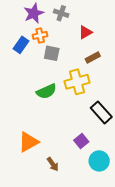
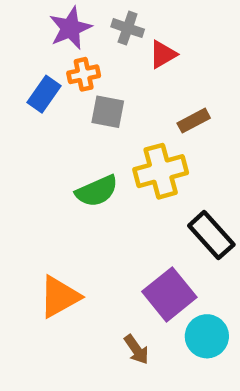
red triangle: (85, 32) -> (163, 54), moved
purple square: (81, 141) -> (169, 294), size x1.6
brown arrow: (53, 164) -> (136, 350), moved

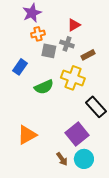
gray cross: (128, 28) -> (67, 44), moved
blue rectangle: (44, 94) -> (20, 67), moved
yellow cross: (161, 171) -> (73, 78), turned 35
cyan circle: (207, 336) -> (84, 159), moved

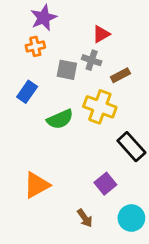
orange cross: (38, 34) -> (35, 46), moved
purple square: (77, 134) -> (105, 184), size x0.7
cyan circle: (84, 159) -> (131, 218), moved

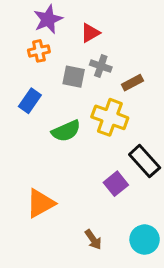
red triangle: (101, 34) -> (90, 33), moved
purple square: (105, 184) -> (116, 184), moved

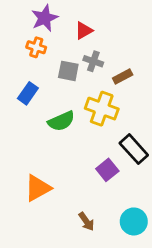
orange cross: (39, 51) -> (36, 47), turned 30

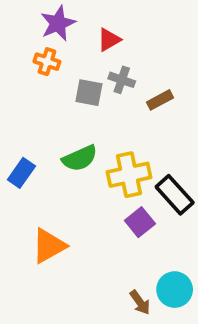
blue rectangle: (28, 93) -> (21, 173), moved
yellow cross: (102, 109) -> (129, 175), moved, turned -32
brown arrow: (86, 221) -> (140, 302), moved

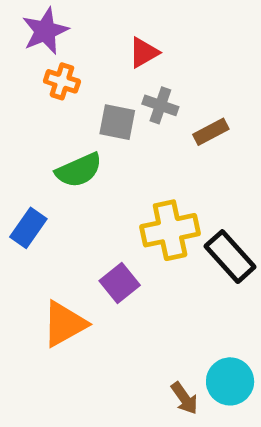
purple star: (58, 23) -> (45, 31), moved
green semicircle: (80, 158) -> (79, 170), moved
purple square: (140, 222) -> (120, 283), moved

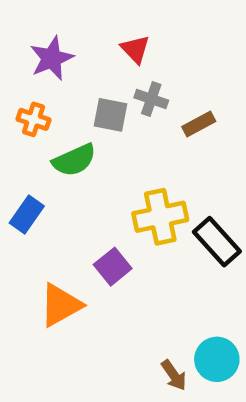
purple star: (45, 31) -> (52, 58), moved
red triangle: (144, 53) -> (135, 49), turned -44
orange cross: (62, 81) -> (34, 119), moved

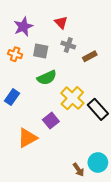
gray square: (110, 115) -> (41, 51), moved
green semicircle: (74, 160) -> (47, 78), moved
yellow cross: (160, 217) -> (72, 98), turned -35

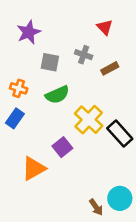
red triangle: (61, 22) -> (105, 27), moved
orange cross: (15, 54) -> (19, 88), moved

